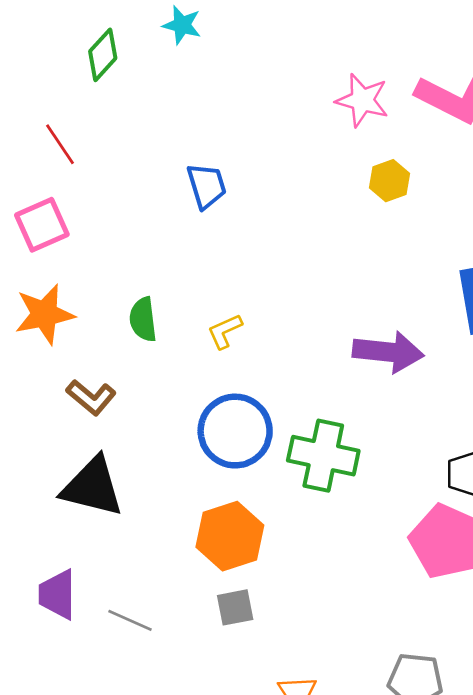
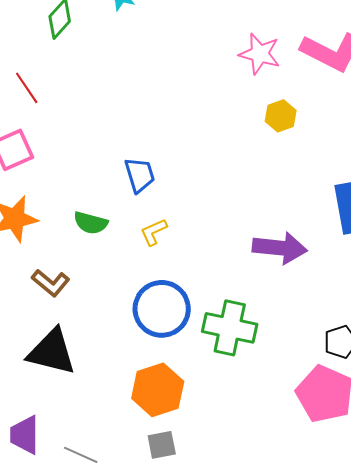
blue trapezoid: (207, 186) -> (140, 175), moved
green semicircle: (143, 319) -> (91, 223), turned -68

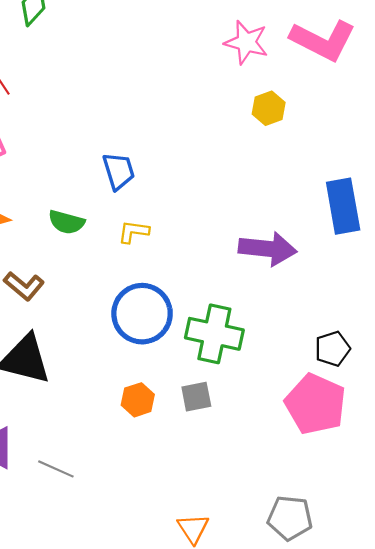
yellow L-shape: (154, 232) -> (134, 232), turned 32
orange hexagon: (158, 390) -> (138, 400), size x0.6
gray square: (162, 445) -> (196, 397), moved

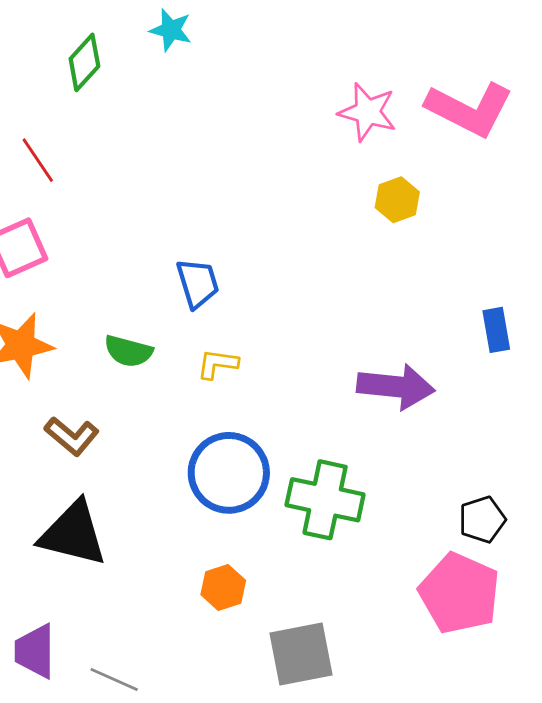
blue rectangle: (343, 206) -> (496, 330), size x0.6
gray square: (196, 397) -> (301, 654), moved, size x1.6

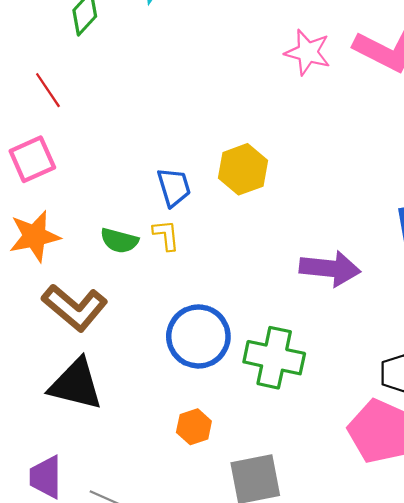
yellow hexagon: (397, 200) -> (243, 169), moved, size x1.4
yellow L-shape: (217, 364) -> (166, 235), moved, turned 76
brown L-shape: (72, 436) -> (75, 308), size x1.5

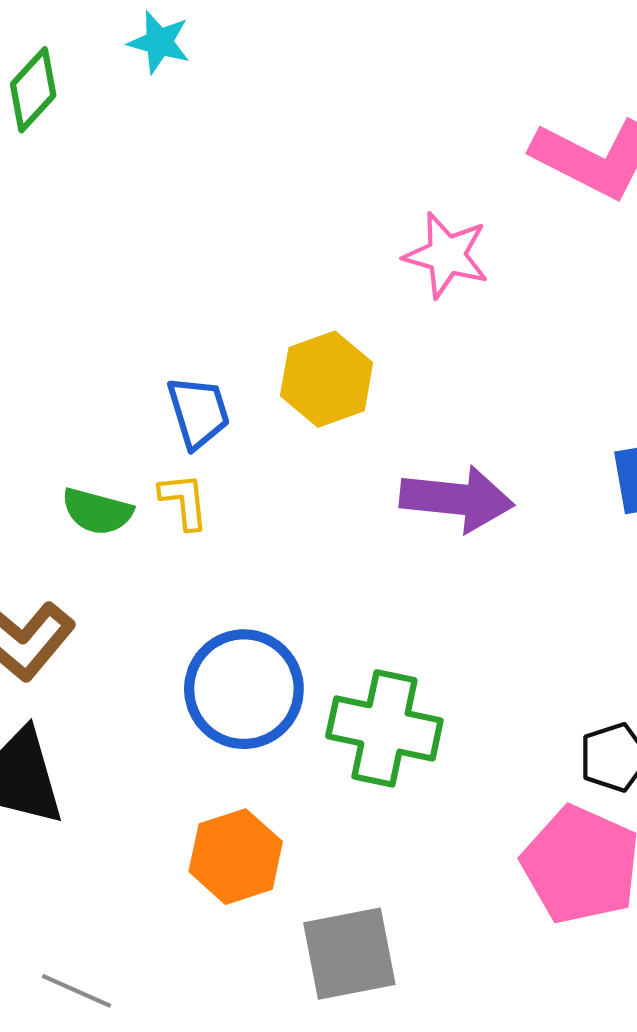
pink star: (308, 52) -> (446, 255), moved
purple arrow: (330, 269) -> (457, 499), moved
orange hexagon: (194, 427) -> (236, 857), size x1.4

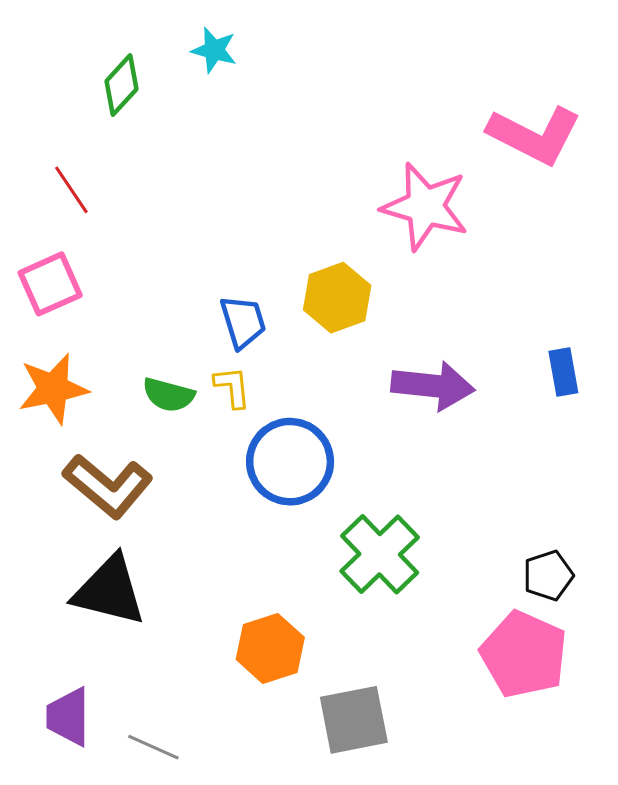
pink star: (446, 255) -> (425, 207), size x1.4
blue circle: (244, 689) -> (290, 462), moved
green cross: (384, 728) -> (380, 554), turned 34

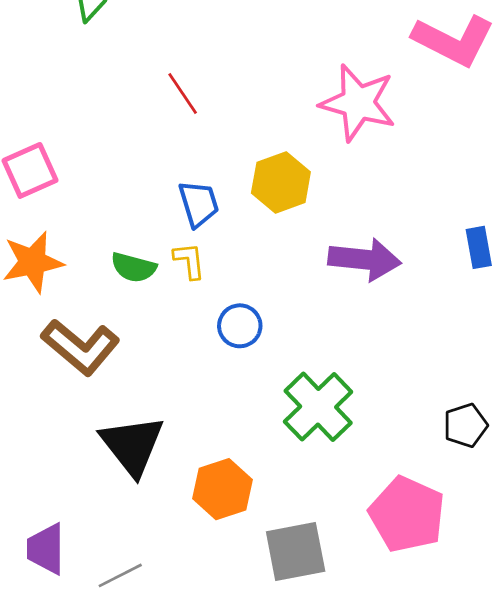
red line: (71, 190) -> (183, 93), moved
blue circle: (290, 462) -> (240, 326), size x0.6
black triangle: (109, 591) -> (132, 445), moved, turned 38
pink pentagon: (524, 654) -> (407, 514), moved
gray line: (153, 747) -> (120, 575), turned -51

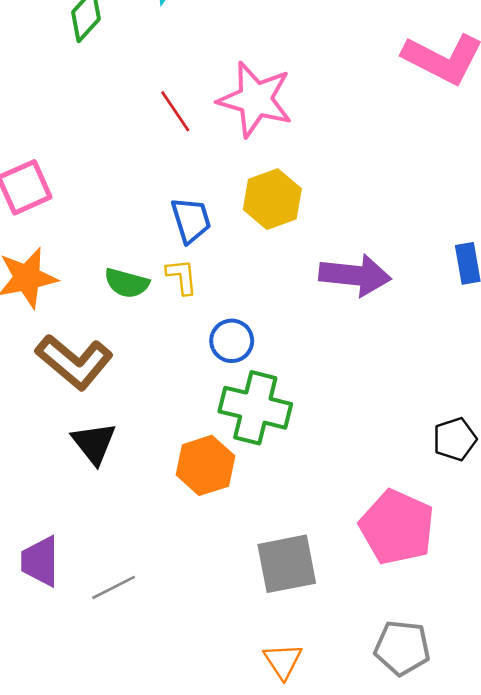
pink star: (358, 103) -> (255, 99), moved
green cross: (318, 407) -> (255, 408), moved, turned -32
black triangle: (132, 445) -> (94, 443), moved, size x0.7
orange hexagon: (223, 489) -> (205, 465), moved

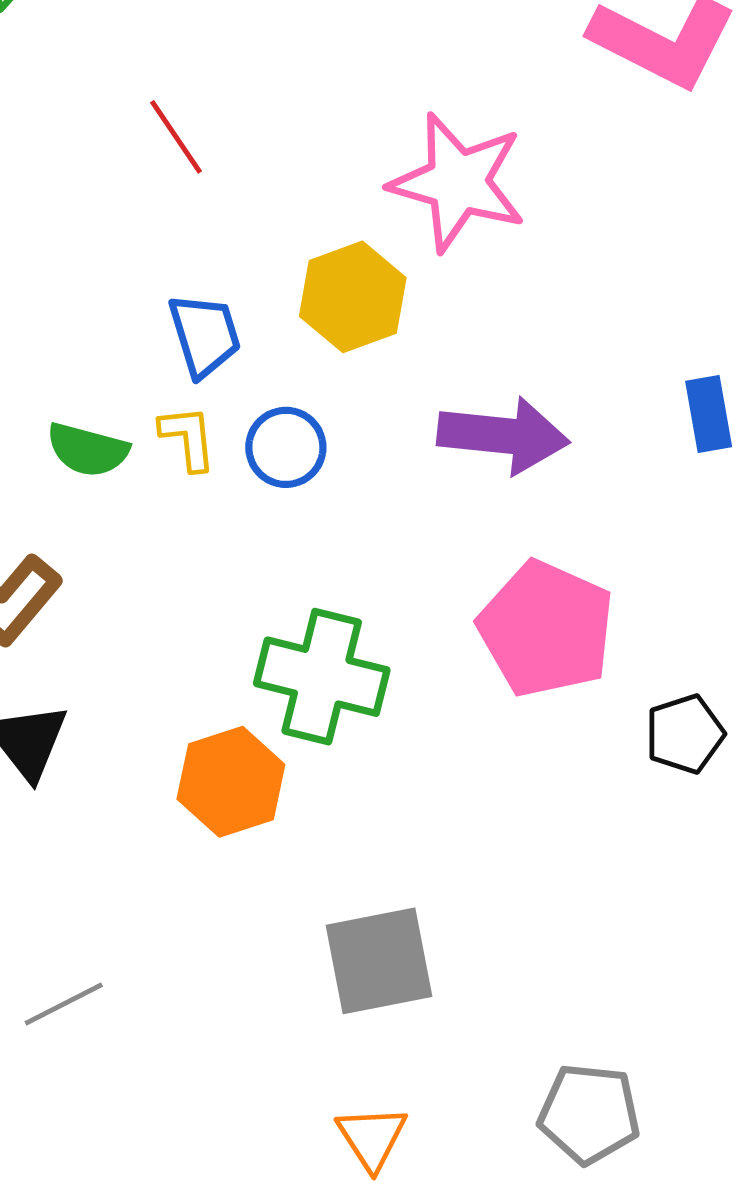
pink star: (255, 99) -> (458, 182), moved
blue circle: (232, 341) -> (286, 447), moved
pink pentagon: (397, 527) -> (546, 629), moved

